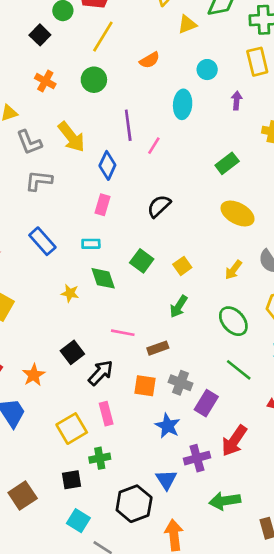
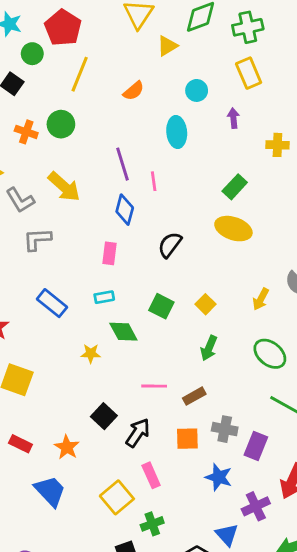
green circle: (94, 80) -> (61, 124), moved
pink line: (154, 146) -> (154, 181), turned -30
blue diamond: (107, 165) -> (125, 210), moved
yellow ellipse: (238, 213) -> (233, 229), moved

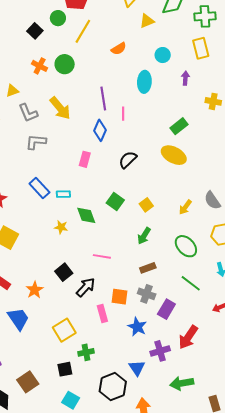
green circle: (32, 54) -> (58, 18), moved
cyan rectangle: (104, 297) -> (63, 194), moved
brown rectangle: (194, 396) -> (148, 268), moved
pink rectangle: (151, 475) -> (102, 313), moved

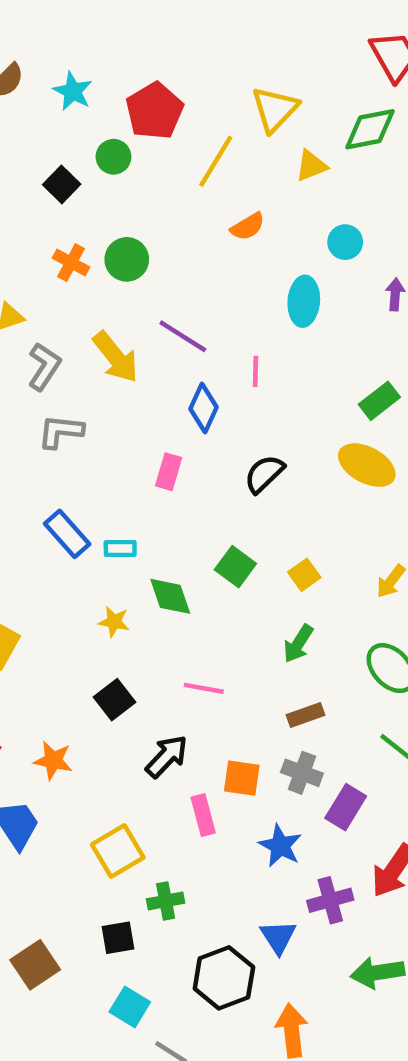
yellow line: (83, 31) -> (216, 161), moved
purple line: (103, 98) -> (183, 336), moved, turned -50
gray L-shape: (28, 113) -> (44, 367), turned -125
black square: (64, 272) -> (115, 700), moved
orange star: (35, 290) -> (53, 760), turned -30

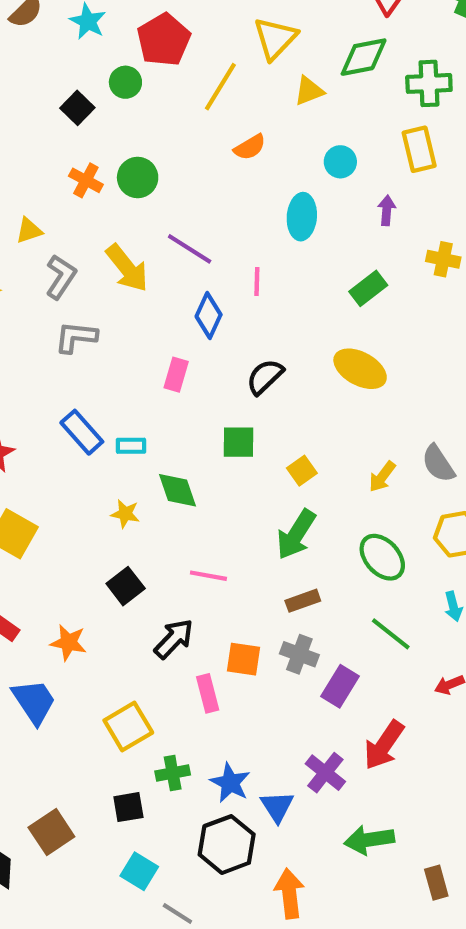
green rectangle: (379, 401) -> (368, 288), moved
green square: (235, 567) -> (239, 442), moved, turned -36
green arrow: (298, 644) -> (296, 534), size x1.4
blue star: (280, 846) -> (230, 783), moved
purple cross: (330, 900) -> (325, 773), turned -36

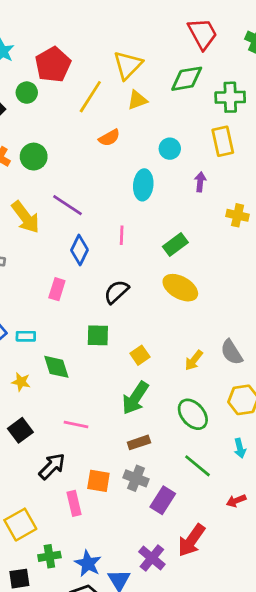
yellow triangle: (309, 91) -> (137, 100), moved
pink line: (257, 282) -> (122, 235), moved
green rectangle: (368, 288) -> (175, 244), moved

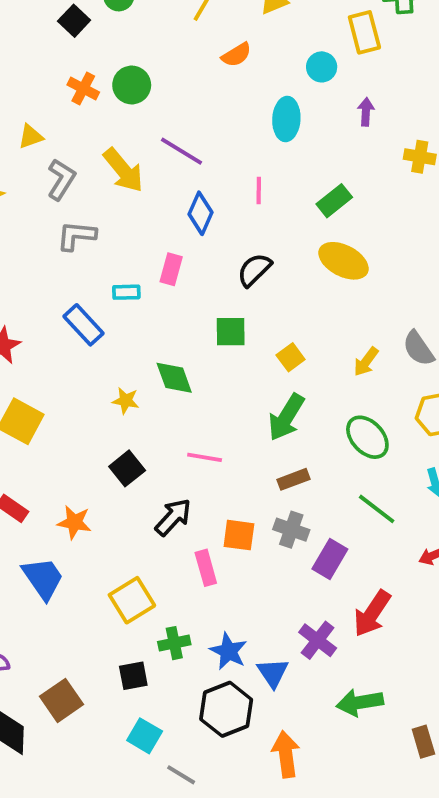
yellow rectangle: (223, 141) -> (364, 32), moved
cyan rectangle: (26, 336) -> (126, 292), moved

